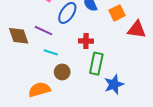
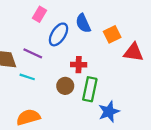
cyan line: (51, 52) -> (27, 77), moved
brown circle: (62, 72) -> (65, 86), moved

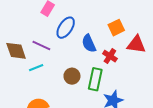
blue semicircle: (83, 23) -> (89, 43), moved
red cross: (79, 65) -> (110, 56), moved, turned 32
cyan line: (27, 77) -> (36, 68), turned -40

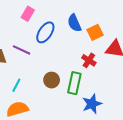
blue semicircle: (89, 43) -> (74, 23), moved
cyan line: (36, 68) -> (16, 85), moved, turned -40

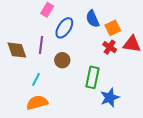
purple line: (22, 50) -> (41, 45), turned 72
red cross: (89, 60) -> (110, 47), moved
brown circle: (52, 80) -> (62, 60), moved

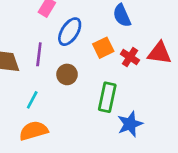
blue semicircle: (93, 19) -> (122, 16), moved
orange square: (113, 28) -> (103, 48), moved

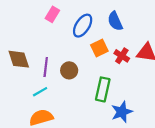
blue ellipse: (70, 32) -> (83, 26), moved
purple line: (39, 54) -> (46, 67), moved
cyan line: (32, 100) -> (40, 92), turned 32

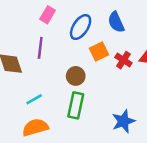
purple line: (46, 67) -> (40, 48), moved
brown circle: (69, 70) -> (76, 76), moved
green rectangle: (103, 89) -> (76, 105), moved

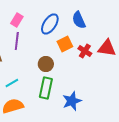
pink rectangle: (48, 15) -> (17, 20), moved
blue star: (123, 121) -> (72, 101), moved

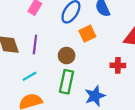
purple line: (17, 41) -> (35, 45), moved
red cross: (85, 51) -> (118, 65), moved, turned -32

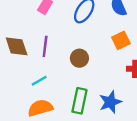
orange square: (87, 34) -> (121, 40), moved
green rectangle: (67, 82) -> (79, 101), moved

